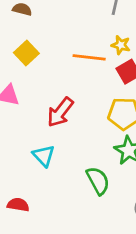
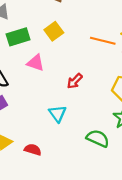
red arrow: (60, 112) -> (75, 81), size x0.7
green semicircle: (98, 181) -> (98, 138), turned -45

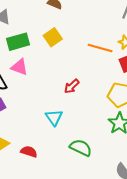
pink triangle: (36, 63) -> (19, 67), moved
green semicircle: (98, 138) -> (81, 148), moved

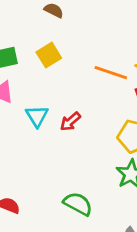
cyan triangle: (54, 117) -> (37, 116), moved

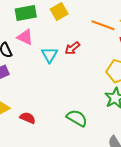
red arrow: (70, 122) -> (72, 48), moved

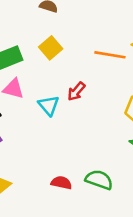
red semicircle: (28, 118) -> (61, 183), moved

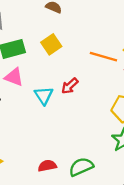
green semicircle: (99, 180) -> (81, 167), turned -50
red semicircle: (61, 183) -> (47, 166), turned -30

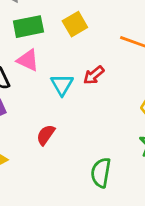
red semicircle: (47, 166) -> (46, 135), moved, turned -48
green semicircle: (81, 167) -> (101, 173), turned -60

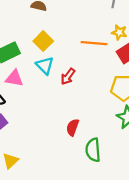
cyan triangle: (62, 85) -> (45, 66), moved
red semicircle: (46, 135) -> (73, 127), moved

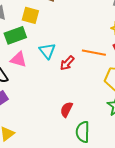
yellow square: (43, 41) -> (30, 15), moved, turned -36
orange line: (94, 43) -> (94, 53), moved

